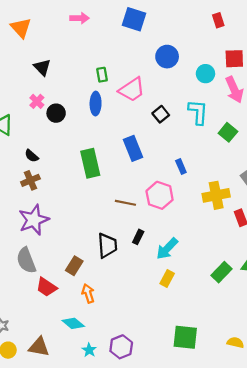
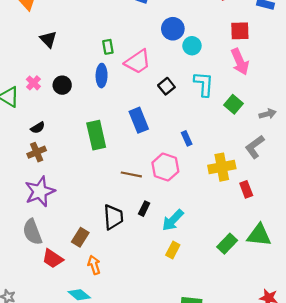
cyan circle: (205, 74) -> (192, 46), moved
pink cross: (37, 101) -> (33, 83), moved
black semicircle: (32, 156) -> (38, 128), turned -72

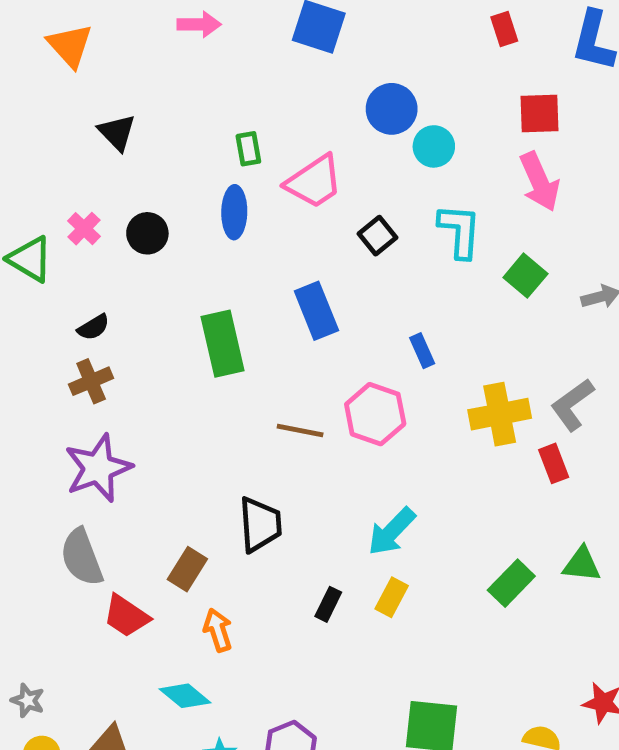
gray L-shape: (255, 147) -> (572, 405), moved
black rectangle: (144, 209) -> (328, 604), moved
green triangle: (259, 235) -> (582, 564), size x0.7

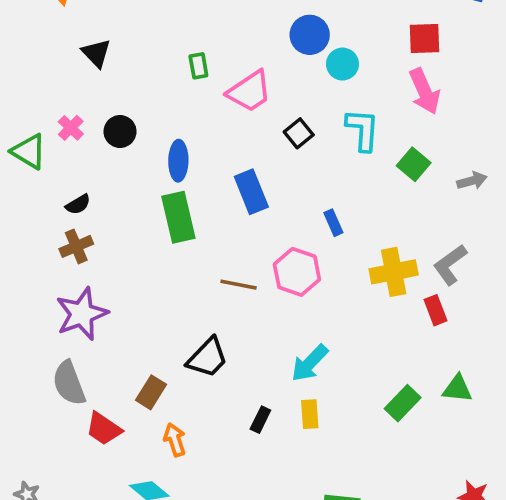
blue ellipse: (234, 212) -> (178, 161), moved
black trapezoid: (260, 524) -> (208, 358), turned 48
yellow rectangle: (392, 597) -> (310, 414), turned -32

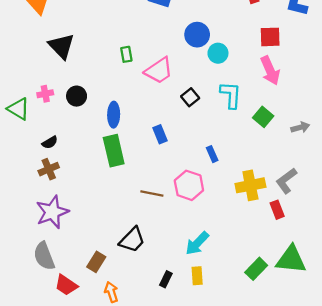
black triangle: (96, 53) -> (61, 46), size x1.4
pink cross: (71, 128) -> (45, 94), turned 35
blue rectangle: (251, 192) -> (160, 134), size x0.7
green triangle: (457, 389) -> (291, 260), size x1.6

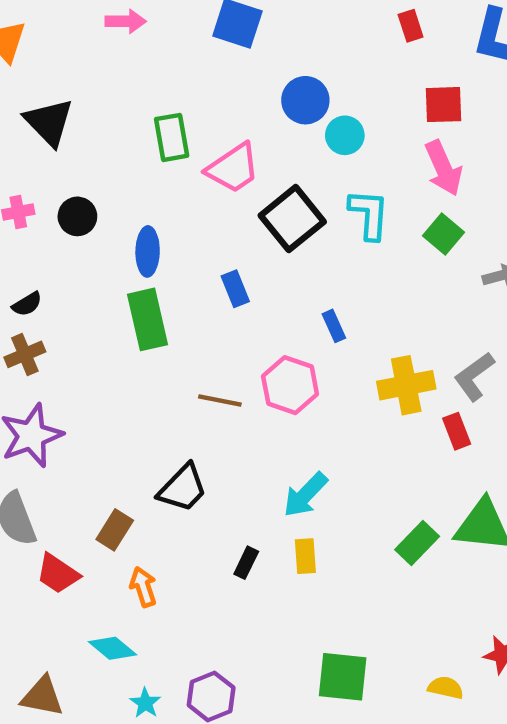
green rectangle: (126, 54) -> (172, 137), size x1.5
black square: (190, 97) -> (292, 219), size x1.8
green square: (263, 117) -> (443, 234), moved

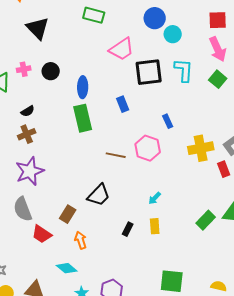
green rectangle: (172, 137) -> (94, 15), moved, turned -65
black square: (292, 219) -> (149, 72), turned 32
cyan arrow: (305, 495) -> (155, 198), size x0.6

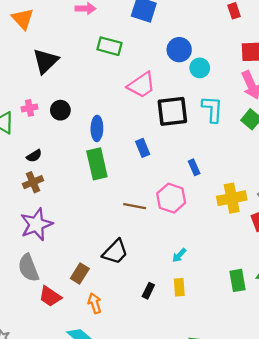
black triangle: (38, 28) -> (46, 61), turned 30
green rectangle: (206, 220) -> (237, 280), turned -54

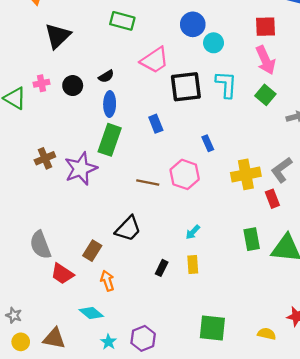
black semicircle: (34, 156) -> (106, 76), moved
green rectangle: (97, 164) -> (110, 140), turned 32
purple star: (36, 224) -> (81, 169), moved
green rectangle: (237, 280) -> (252, 239), moved

